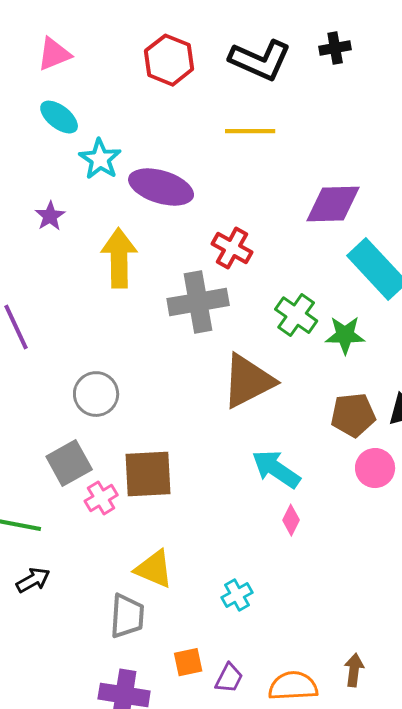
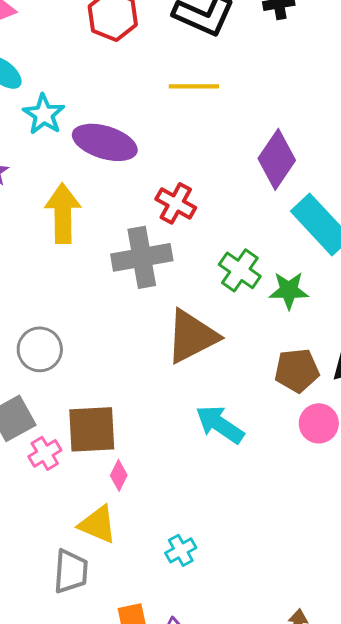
purple diamond: (333, 204) -> (277, 159), turned -54
pink diamond: (291, 520) -> (119, 475), moved

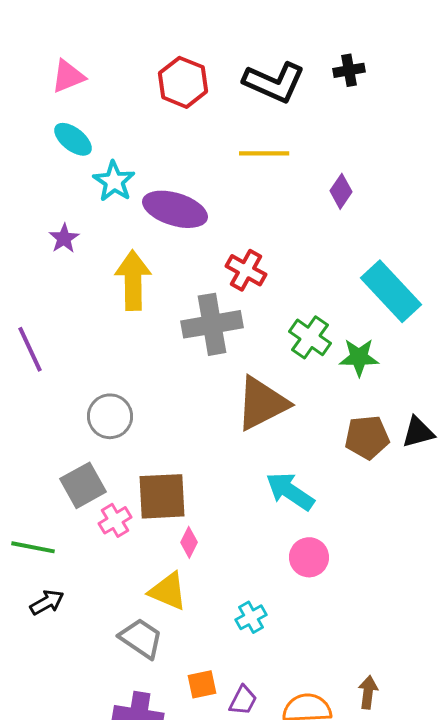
purple diamond: (277, 159) -> (341, 191), moved, size x0.6
pink circle: (319, 423) -> (309, 557), moved
gray trapezoid: (71, 571) -> (141, 638), turned -60

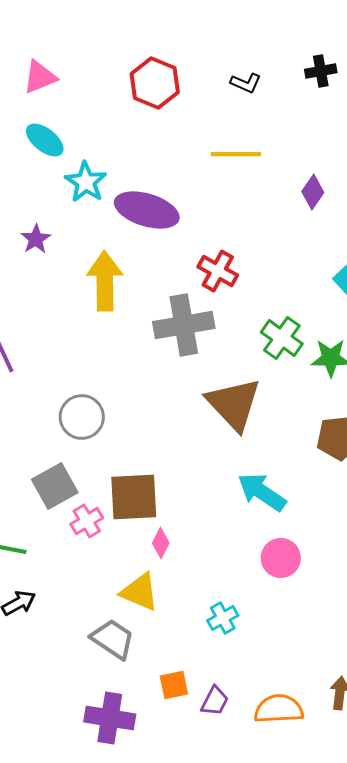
black L-shape: (274, 82) -> (246, 83), size x0.5
brown triangle: (262, 403) -> (234, 404), turned -46

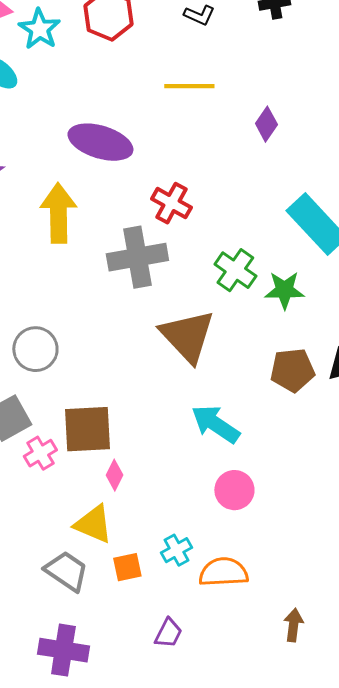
cyan star: (86, 182) -> (39, 29), moved
orange square: (174, 685) -> (127, 567), moved
orange semicircle: (279, 709) -> (223, 572), moved

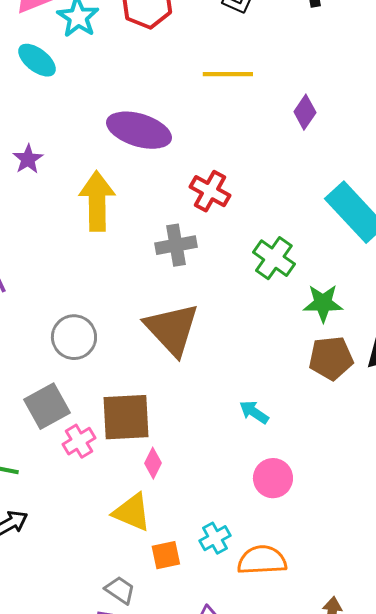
gray cross: (137, 257) -> (176, 245), size x0.7
green star: (284, 290) -> (323, 303), moved
brown triangle: (187, 336) -> (172, 329), moved
cyan arrow: (215, 424) -> (254, 412), size x0.6
gray trapezoid: (66, 571) -> (120, 590), moved, size x0.7

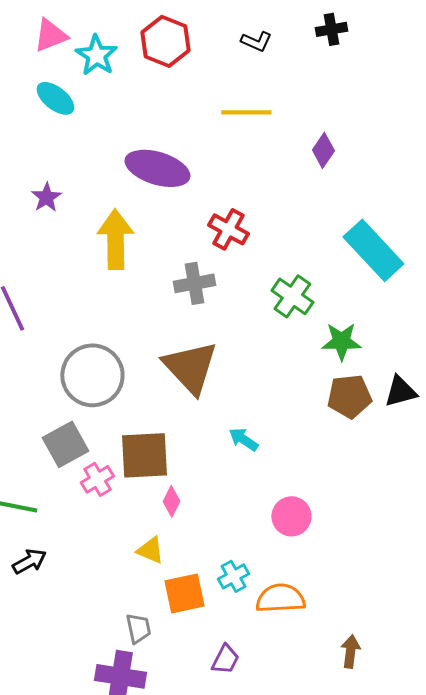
gray circle: (74, 337) -> (92, 375), size x1.4
cyan arrow: (254, 412) -> (243, 439), moved
yellow triangle: (132, 512) -> (150, 550), size x0.7
orange square: (166, 555) -> (184, 593), size x1.4
gray trapezoid: (120, 590) -> (138, 628), turned 44

